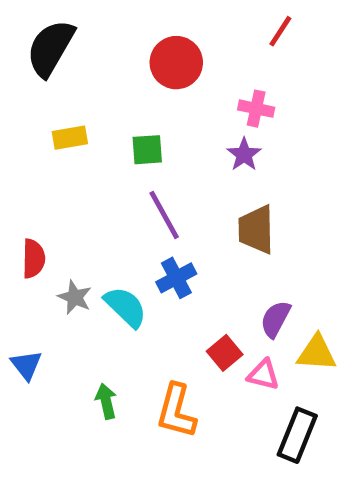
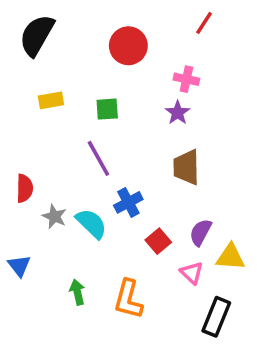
purple line: (164, 215) -> (98, 158), moved
red square: (225, 353) -> (158, 241), moved
pink triangle: (263, 375) -> (192, 273), turned 30

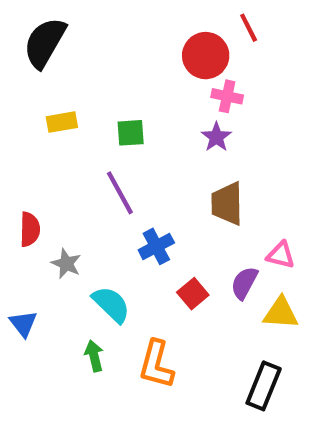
red line: (204, 23) -> (249, 28), turned -60
red circle: (128, 46) -> (206, 56), moved
cyan semicircle: (91, 224) -> (111, 304), moved
pink triangle: (192, 273) -> (281, 255), moved, turned -30

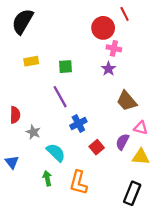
brown trapezoid: (227, 204) -> (127, 101), moved, turned -40

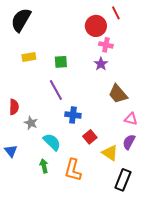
blue cross: (78, 123) -> (73, 115), turned 35
purple semicircle: (122, 142) -> (129, 142), moved
yellow triangle: (141, 157) -> (110, 153), moved, turned 30

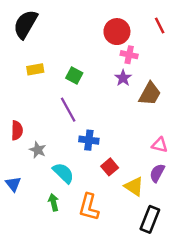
red line: (116, 13) -> (160, 25), moved
green square: (61, 62) -> (74, 75), turned 32
brown trapezoid: (118, 94) -> (150, 94), moved, turned -110

